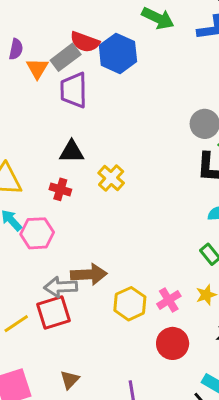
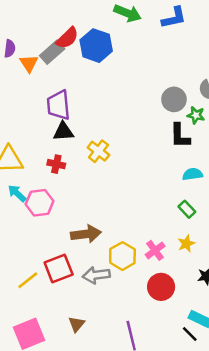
red semicircle: (85, 42) -> (67, 38), turned -60
purple trapezoid: (74, 90) -> (58, 105), moved
gray arrow: (61, 287) -> (96, 275), moved

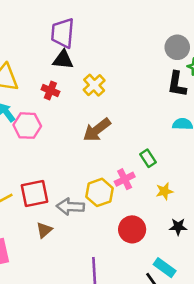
green rectangle: (187, 209) -> (148, 158), moved
brown arrow: (86, 234) -> (97, 130), moved, turned 140
pink cross: (155, 250) -> (125, 179), moved
brown triangle: (77, 324) -> (44, 230), moved

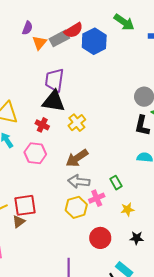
black triangle: (63, 60) -> (54, 101), size x1.4
pink hexagon: (27, 126) -> (35, 153), moved
gray arrow: (70, 207) -> (79, 181), moved
brown triangle: (44, 230) -> (19, 222), moved

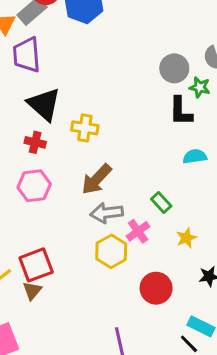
purple trapezoid: (54, 80) -> (27, 55), moved
black triangle: (54, 101) -> (44, 104), turned 45
yellow cross: (77, 123) -> (85, 128), turned -30

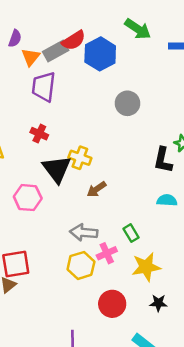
gray circle: (174, 68) -> (127, 103), moved
black triangle: (44, 104) -> (57, 169), moved
red cross: (35, 142) -> (39, 134), moved
brown arrow: (96, 179) -> (97, 189), moved, size x0.7
yellow star: (186, 238) -> (146, 267), size x1.6

